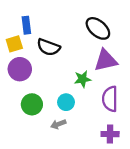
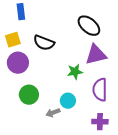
blue rectangle: (26, 25) -> (21, 12), moved
cyan circle: (66, 102) -> (68, 101), moved

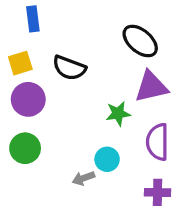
green circle: (29, 95) -> (25, 148), moved

